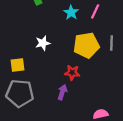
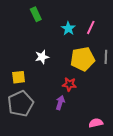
gray pentagon: (20, 93) -> (21, 104), turned -30

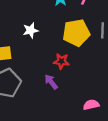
purple arrow: (60, 103) -> (51, 82), turned -56

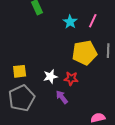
white star: (31, 30) -> (50, 76), moved

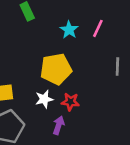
yellow pentagon: (84, 53) -> (56, 69), moved
purple arrow: (62, 97) -> (59, 125), turned 56

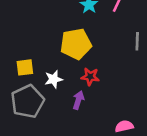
white star: (44, 99) -> (54, 79), moved

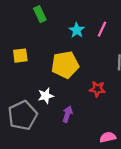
yellow square: (25, 67) -> (20, 56), moved
red star: (90, 77) -> (97, 89), moved

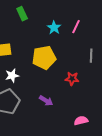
white star: (46, 96) -> (12, 76), moved
purple arrow: (67, 114) -> (46, 101), turned 104

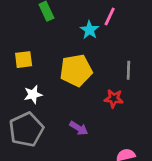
pink line: (76, 27) -> (110, 17), moved
gray line: (91, 56) -> (128, 70), moved

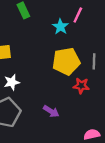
yellow pentagon: (76, 70) -> (66, 61), moved

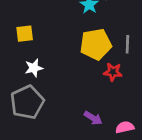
purple arrow: (51, 111) -> (93, 118), moved

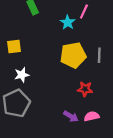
red star: (113, 72) -> (85, 89), moved
pink semicircle: (125, 127) -> (92, 116), moved

